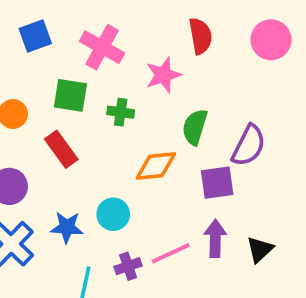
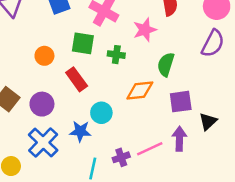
purple semicircle: (249, 146) -> (213, 43), moved
cyan circle: (113, 214) -> (101, 113), moved
black triangle: (260, 249) -> (208, 121), moved

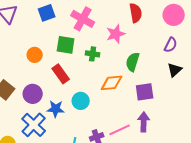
purple semicircle: (213, 43) -> (171, 45), size x0.7
black triangle: (208, 121) -> (175, 70), moved
blue star: (80, 131) -> (56, 109), moved

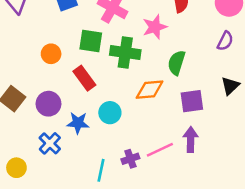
green cross: (93, 54) -> (125, 52), size x1.6
black triangle: (175, 70) -> (230, 86), moved
blue cross: (34, 125) -> (50, 143), size x0.7

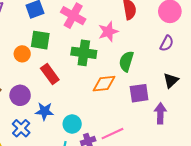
green square: (91, 41) -> (40, 40), moved
cyan circle: (110, 113) -> (72, 124), moved
purple arrow: (191, 140) -> (160, 113), moved

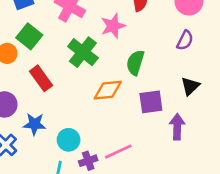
green square: (40, 40) -> (29, 36), turned 30
green cross: (84, 53) -> (83, 52), turned 30

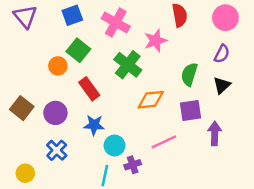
green semicircle: (135, 63) -> (189, 74), moved
black triangle: (190, 86) -> (222, 85), moved
blue star: (34, 124) -> (94, 125), moved
pink line: (118, 152) -> (164, 142), moved

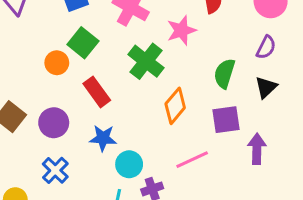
orange diamond: (151, 100) -> (175, 106), turned -44

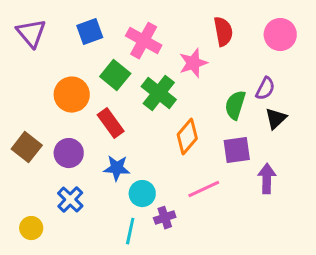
green square: (83, 43) -> (115, 75), moved
purple semicircle: (266, 47) -> (265, 89), moved
orange circle: (57, 63) -> (72, 95), size x1.5

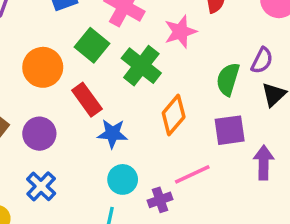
blue star: (117, 168) -> (112, 134), moved
purple cross: (165, 218) -> (160, 200), moved

